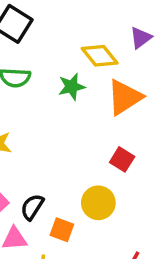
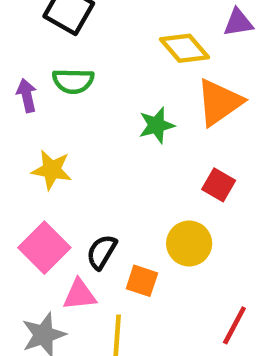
purple triangle: (141, 38) -> (238, 23), turned 30
green star: (72, 87) -> (157, 125), moved

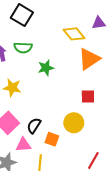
green star: (157, 125) -> (46, 68), moved
red square: (219, 185) -> (88, 96), turned -32

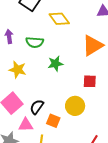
yellow diamond: (74, 34) -> (59, 19), moved
green semicircle: (23, 48) -> (35, 42), moved
green star: (46, 68) -> (55, 64), moved

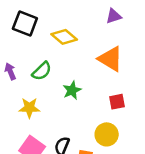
green semicircle: (35, 42) -> (42, 71), turned -36
orange triangle: (93, 45) -> (110, 59), turned -45

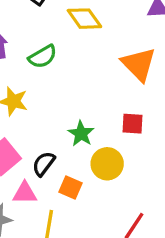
green star: (72, 90) -> (81, 134), moved, turned -30

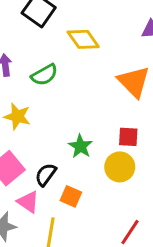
yellow circle: (107, 164) -> (120, 167), moved
pink triangle: (25, 193) -> (28, 202), turned 35

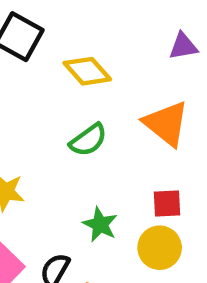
green semicircle: (44, 75) -> (88, 140), moved

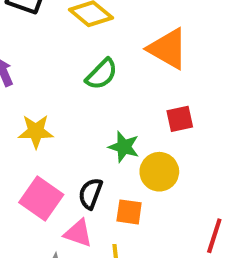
yellow circle: (160, 248) -> (159, 172), moved

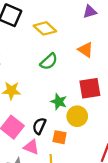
orange triangle: (168, 49) -> (86, 50), size x0.7
red square: (180, 119) -> (90, 88), size x1.5

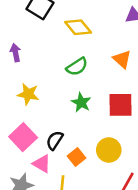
green star: (59, 102) -> (81, 102), moved
yellow circle: (77, 116) -> (109, 150), moved
orange square: (60, 137) -> (77, 157), turned 32

